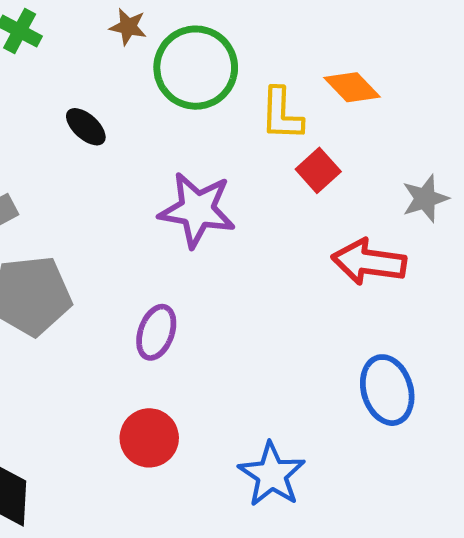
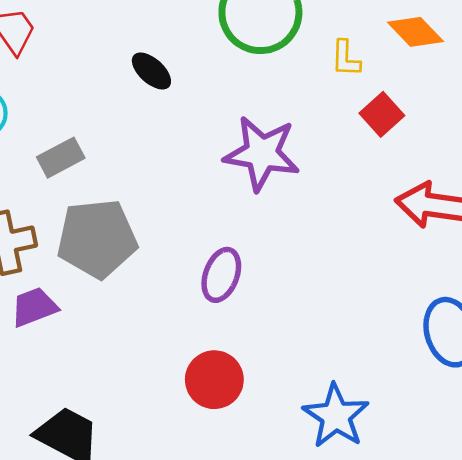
yellow L-shape: (282, 114) -> (346, 58), size x0.7

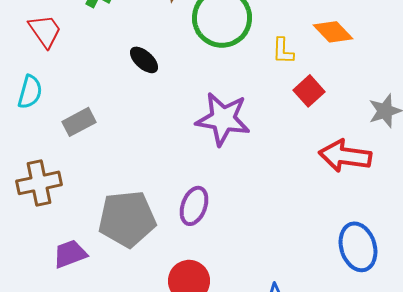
gray pentagon: (97, 239) -> (127, 219), moved
purple trapezoid: (34, 307) -> (70, 254), moved

